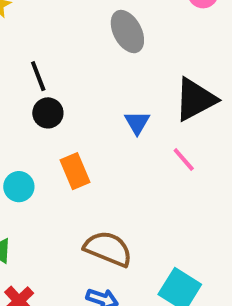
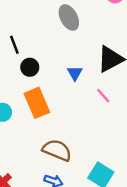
black circle: (48, 113) -> (30, 67), moved
orange rectangle: (75, 171) -> (37, 103), size x1.4

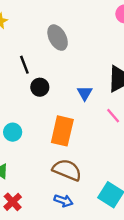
gray ellipse: (69, 18) -> (58, 38), moved
orange rectangle: (37, 103) -> (62, 131), moved, turned 36

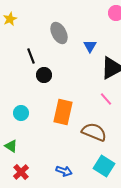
blue triangle: (85, 93) -> (90, 46), moved
brown semicircle: (67, 170) -> (94, 132), moved

